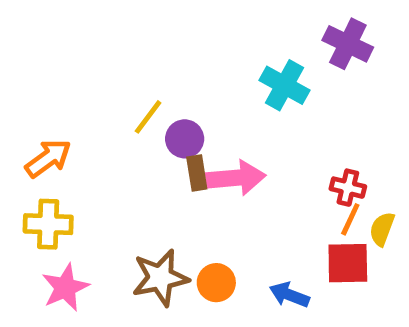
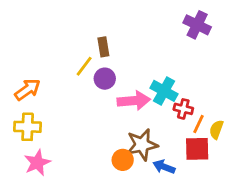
cyan cross: (285, 85) -> (164, 91), moved
brown rectangle: (197, 173) -> (103, 47), moved
red cross: (348, 188) -> (183, 109), moved
brown star: (160, 278) -> (142, 145), moved

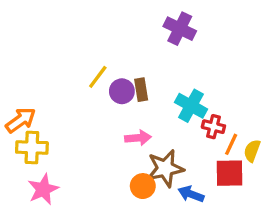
purple cross: (197, 25) -> (180, 29), moved
brown rectangle: (103, 47) -> (141, 90), moved
orange arrow: (28, 90) -> (21, 120), moved
pink arrow: (134, 101) -> (138, 138), moved, size x0.7

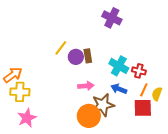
red cross: (213, 127) -> (139, 71), moved
orange circle: (143, 186) -> (89, 116), size x1.5
blue arrow: (191, 194) -> (119, 89), moved

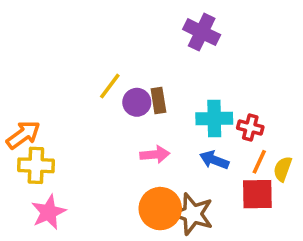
cyan cross: (119, 66) -> (214, 119), turned -30
brown star: (103, 105) -> (193, 214), moved, turned 30

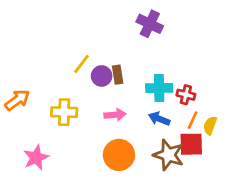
yellow cross: (36, 165) -> (64, 112), moved
brown star: (193, 214) -> (168, 155), moved

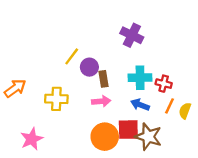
purple cross: (150, 24) -> (132, 35), moved
brown rectangle: (118, 75) -> (104, 79), moved
red square: (191, 144) -> (128, 130), moved

